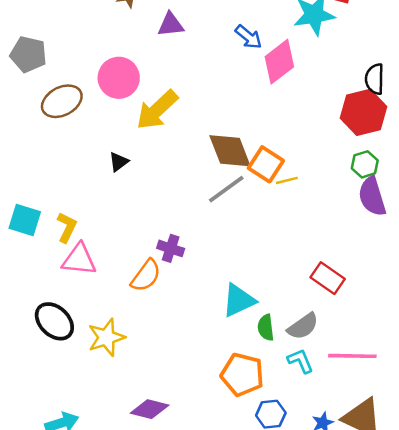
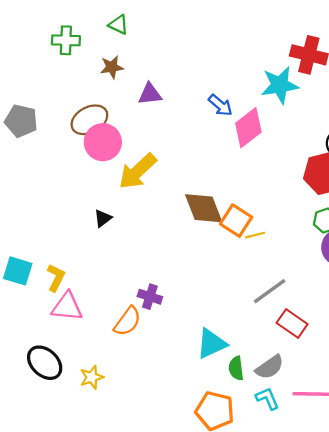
brown ellipse: (62, 101) -> (89, 120), moved
gray line: (226, 189) -> (270, 291), moved
yellow star: (106, 337) -> (92, 377), size x0.7

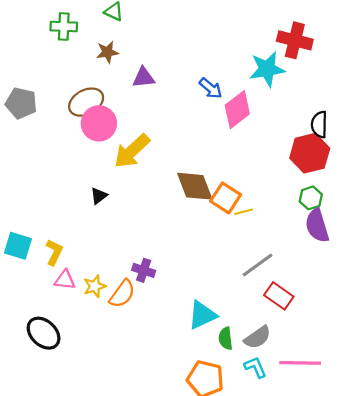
pink triangle: (67, 307) -> (65, 280), size x0.7
yellow star: (92, 377) -> (95, 286), moved

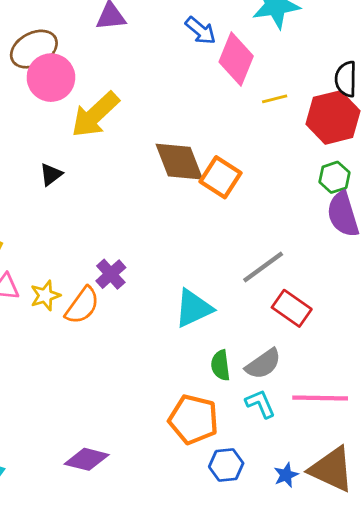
pink diamond: (237, 110) -> (236, 59), turned -30
yellow line: (244, 212) -> (275, 99), moved
purple cross: (144, 270) -> (111, 274), turned 30
cyan triangle: (202, 315) -> (193, 308), moved

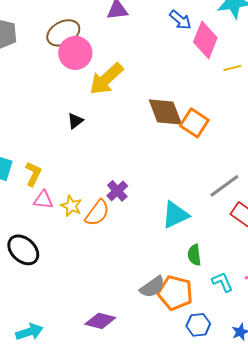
yellow star: (45, 296) -> (71, 206), turned -30
gray semicircle: (263, 364) -> (152, 287), moved

